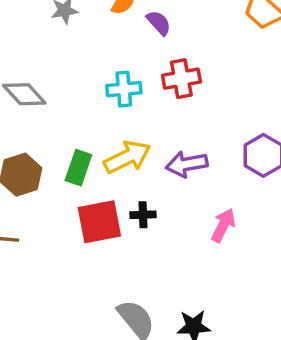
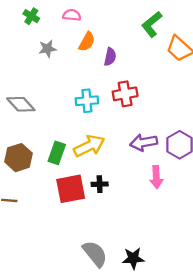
purple semicircle: (159, 23) -> (110, 57), turned 54
purple arrow: (187, 164) -> (144, 142), moved
pink arrow: (223, 225) -> (156, 177), moved, turned 150

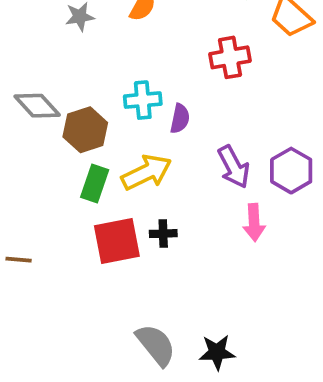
purple semicircle: (110, 57) -> (180, 119), moved
red cross: (125, 94) -> (230, 57), moved
purple arrow: (144, 142) -> (234, 167), turned -108
brown hexagon: (19, 158) -> (85, 130), moved

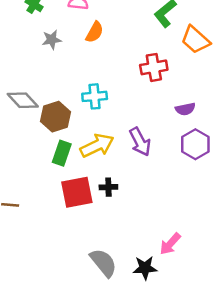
purple semicircle: (180, 119) -> (185, 109), moved, turned 66
purple arrow: (234, 167) -> (140, 142), moved
pink arrow: (254, 222) -> (170, 244), moved, turned 45

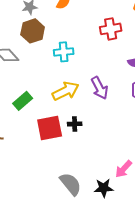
brown hexagon: (55, 117) -> (33, 31), moved
green rectangle: (62, 153) -> (23, 101), moved, turned 30

